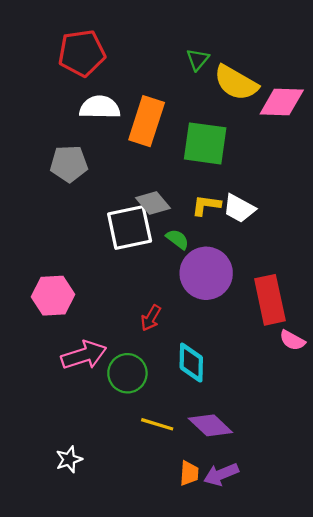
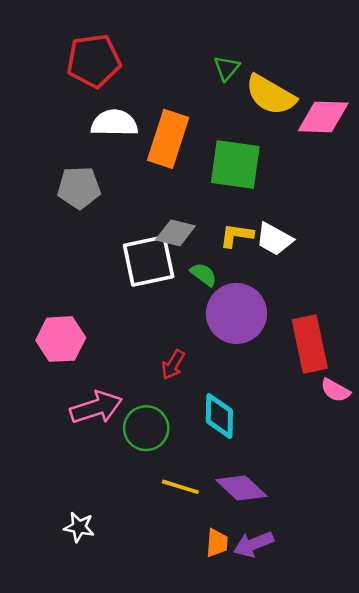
gray diamond: (153, 203) -> (175, 233), turned -36
white star: (69, 459) -> (79, 527), turned 30

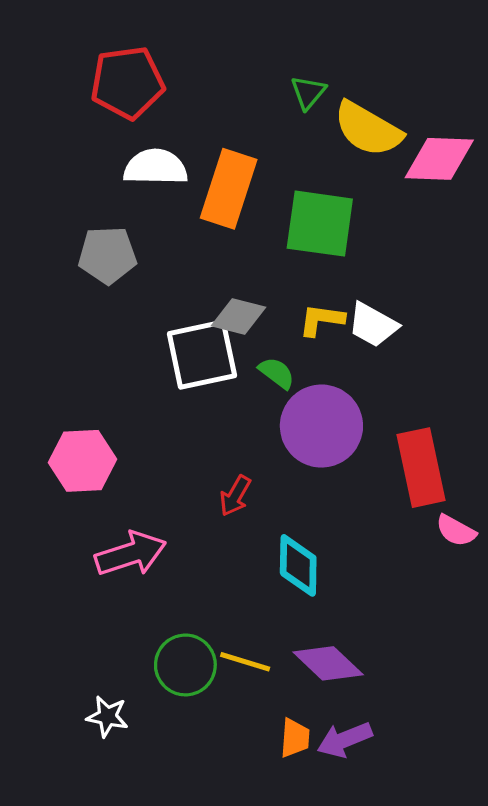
green circle: (146, 428) -> (185, 665), moved

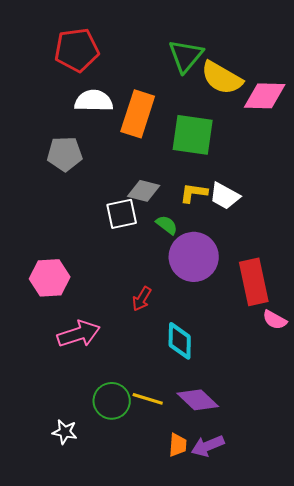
green triangle: (308, 93) -> (186, 56), size x1.6
white square: (202, 355) -> (122, 214), size x0.7

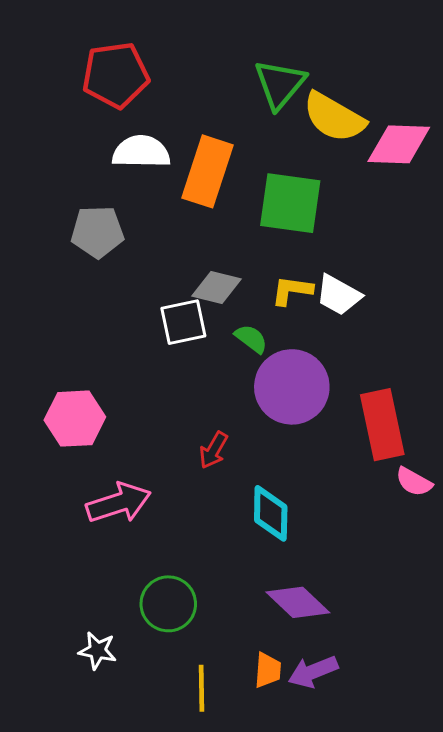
yellow line: (148, 399) -> (201, 688), moved, turned 72

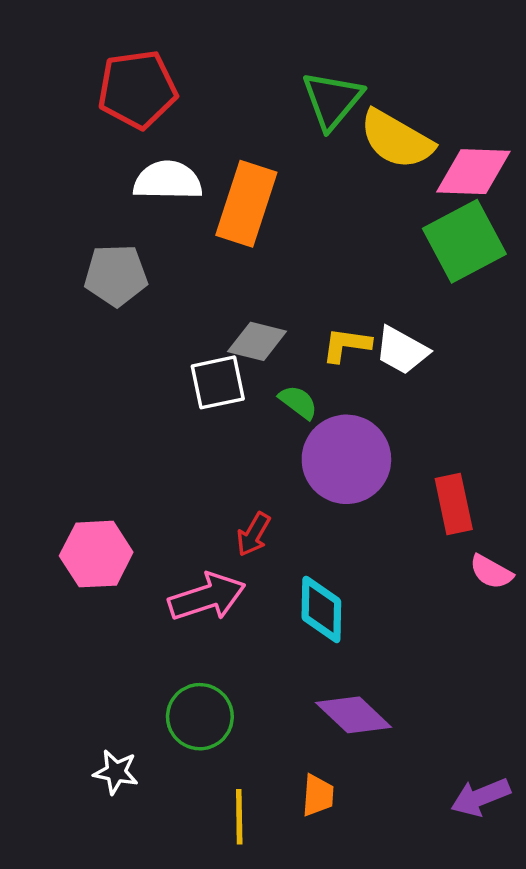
green square: (290, 203) -> (464, 241), moved, turned -36
pink hexagon: (75, 419) -> (96, 554), moved
red rectangle: (382, 425) -> (454, 504), size x0.7
pink arrow: (119, 503) -> (207, 597), moved
purple arrow: (313, 672) -> (480, 797), moved

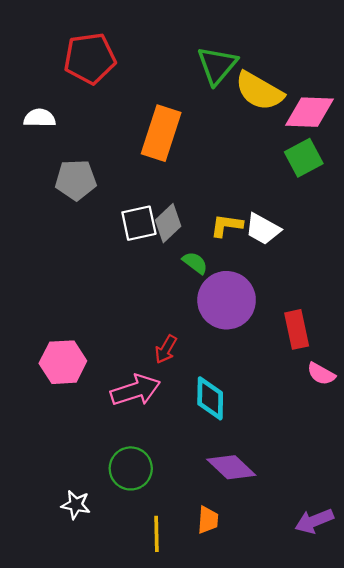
white semicircle: (168, 181) -> (40, 118), moved, size x0.7
green square: (464, 241) -> (304, 158), size x0.7
gray diamond: (257, 341) -> (168, 223), turned -57
white square: (218, 382) -> (139, 223), moved

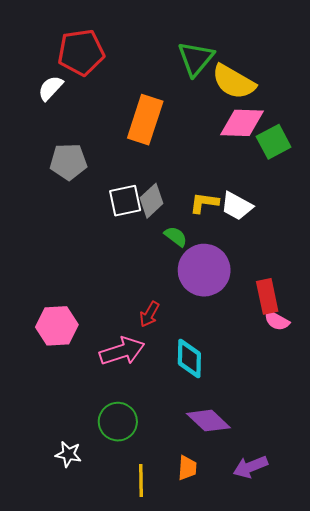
pink diamond: (309, 112) -> (242, 123), moved
white semicircle: (40, 118) -> (51, 88), moved, turned -48
pink semicircle: (321, 374) -> (277, 321), moved
purple arrow: (314, 521) -> (250, 467), moved

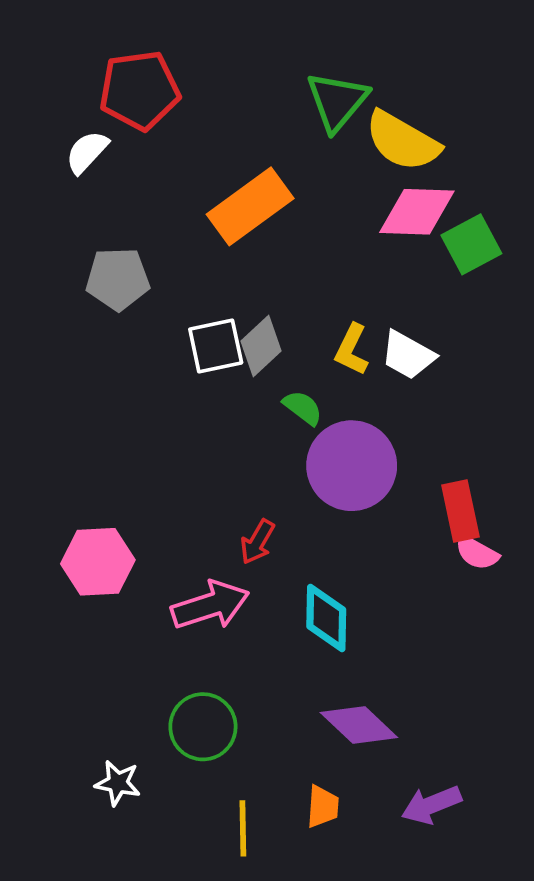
orange rectangle: (145, 120) -> (250, 206), turned 36
yellow L-shape: (204, 203) -> (352, 350), turned -72

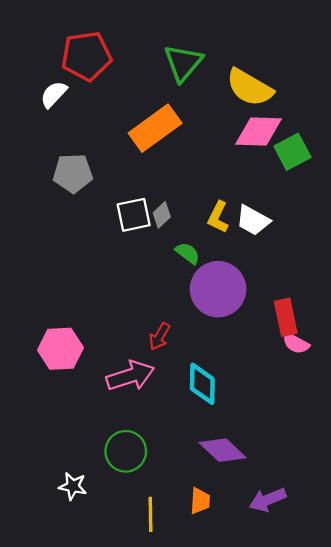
green triangle: (337, 101) -> (183, 63), moved
gray diamond: (261, 346) -> (162, 215), size x0.7

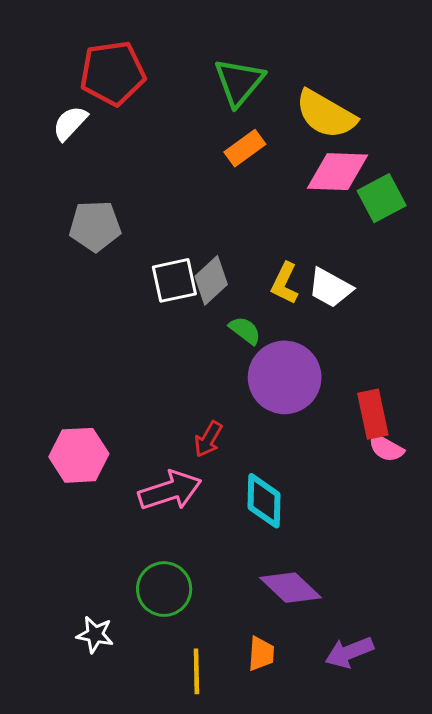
orange rectangle: (155, 128) -> (245, 148), moved, size x0.6
gray diamond: (162, 215) -> (211, 280), size x1.4

